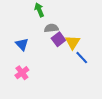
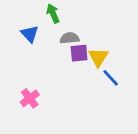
purple square: (58, 39) -> (79, 53), turned 32
blue triangle: (22, 44) -> (30, 34), moved

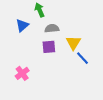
blue triangle: (30, 34) -> (22, 25), turned 32
purple square: (79, 53) -> (49, 47), moved

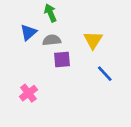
gray semicircle: (52, 28) -> (52, 40), moved
yellow triangle: (73, 43) -> (93, 40), moved

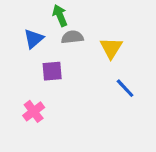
gray semicircle: (52, 40) -> (72, 37), moved
purple square: (62, 59) -> (52, 71), moved

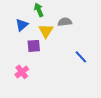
gray semicircle: (72, 37) -> (65, 22), moved
yellow triangle: (111, 48) -> (46, 31), moved

